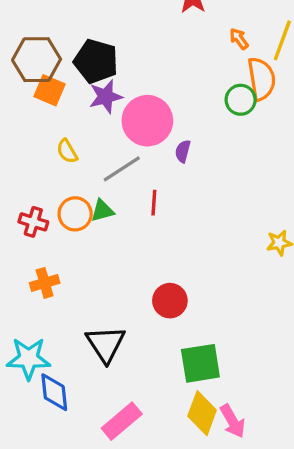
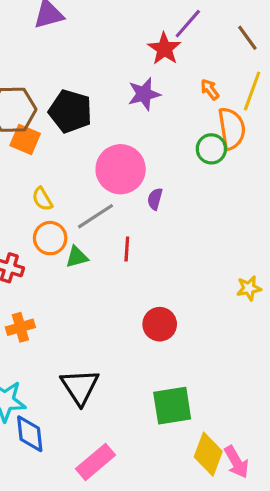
purple star: (106, 97) -> (144, 94), moved
orange circle: (75, 214) -> (50, 238), moved
red circle: (170, 301) -> (160, 324), moved
yellow diamond: (202, 413) -> (208, 454), moved
pink arrow: (233, 421) -> (236, 462), moved

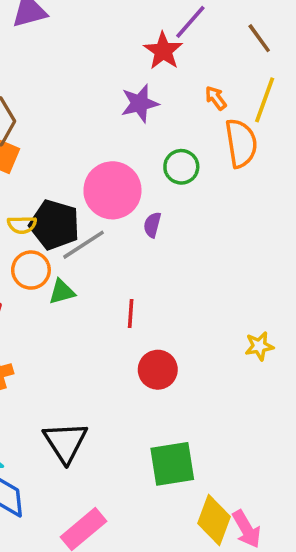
black pentagon: (70, 111) -> (55, 225), moved
green circle: (211, 149) -> (181, 167), moved
yellow semicircle: (42, 199) -> (22, 225), turned -60
red line: (127, 249) -> (131, 314), moved
yellow star: (249, 288) -> (259, 346), moved

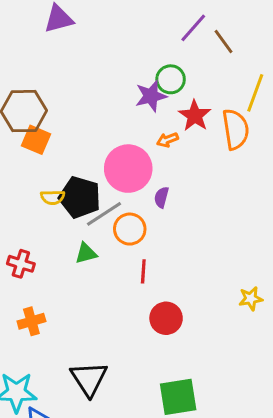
brown line: (259, 38) -> (223, 42), moved
red star: (163, 51) -> (195, 116), moved
orange arrow: (216, 98) -> (168, 140), moved, turned -75
green circle: (181, 167) -> (171, 79), moved
orange circle: (31, 270) -> (130, 229), moved

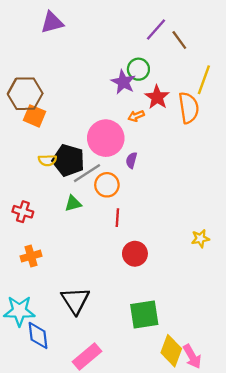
purple star: (151, 96) -> (123, 82), turned -30

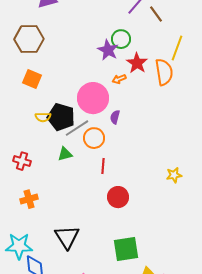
brown hexagon: (25, 94) -> (29, 39), moved
yellow star: (200, 239) -> (174, 175), moved

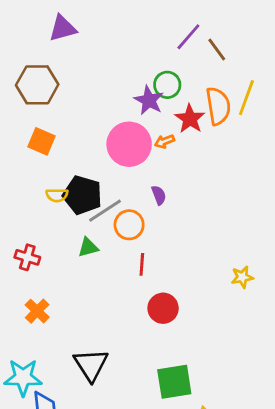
orange semicircle: (164, 72) -> (218, 106), moved
pink circle: (93, 98) -> (129, 144), moved
purple semicircle: (115, 117) -> (159, 195), turned 144
orange cross: (29, 199) -> (37, 311), turned -30

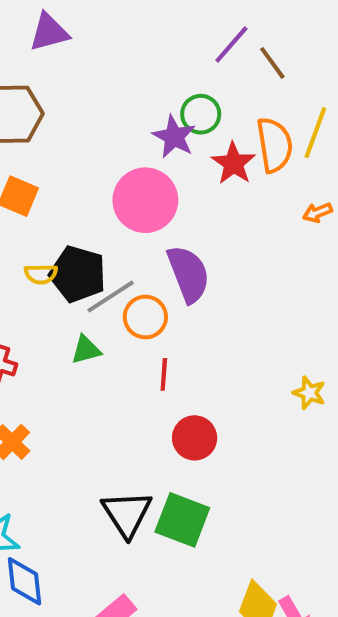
orange arrow: (164, 141) -> (317, 213), moved
purple semicircle: (159, 195) -> (188, 274), size x2.0
yellow star: (242, 277) -> (309, 393), turned 30
black triangle: (91, 365) -> (127, 514), moved
green square: (174, 382) -> (182, 520), moved, turned 30

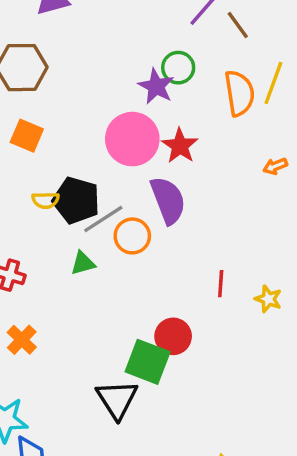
red star: (233, 163) -> (180, 146), moved
orange arrow: (317, 213) -> (275, 166), moved
red line: (164, 374) -> (221, 284), moved
green square: (182, 520) -> (148, 362), moved

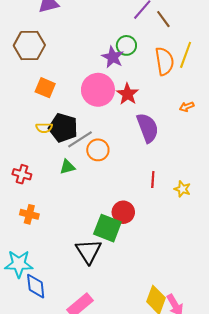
orange square: (27, 136) -> (45, 88), moved
purple semicircle: (168, 200) -> (148, 128), moved
orange cross: (22, 340) -> (29, 214), turned -30

